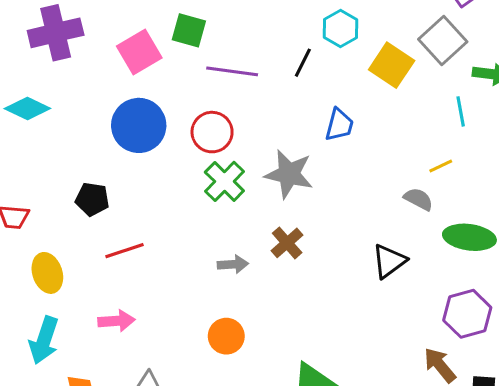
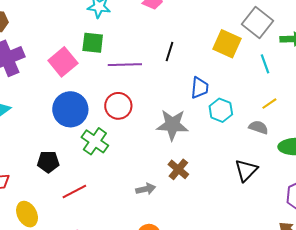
cyan hexagon: (341, 28) -> (221, 110), moved
cyan line: (461, 111) -> (265, 64), moved
green cross: (224, 181) -> (95, 141), moved

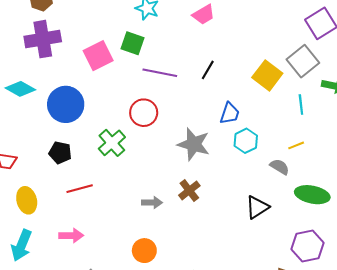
blue circle: (70, 109) -> (66, 104), moved

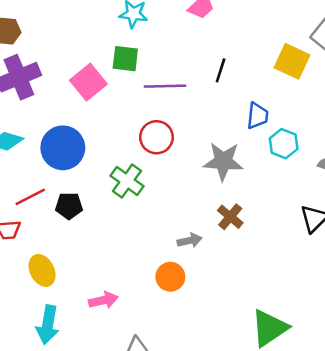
red line: (80, 189) -> (30, 197), moved
orange circle: (144, 251) -> (170, 277), moved

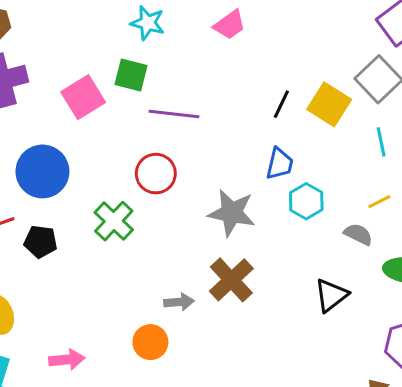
black line: (221, 70) -> (281, 104), moved
brown cross: (230, 217) -> (231, 280), size x1.4

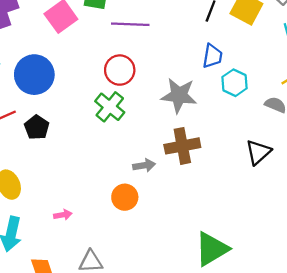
green cross: (114, 221) -> (110, 107), moved
black pentagon: (41, 242) -> (37, 127), turned 30
brown cross: (231, 280) -> (182, 146), turned 36
pink arrow: (67, 360) -> (63, 215), size x0.7

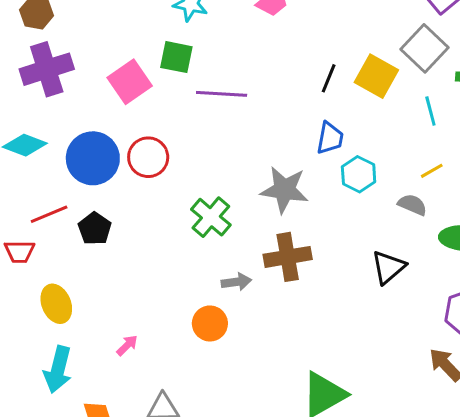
red circle: (120, 70) -> (148, 157), moved
green cross: (110, 107) -> (211, 217), moved
pink arrow: (63, 215) -> (127, 345), turned -36

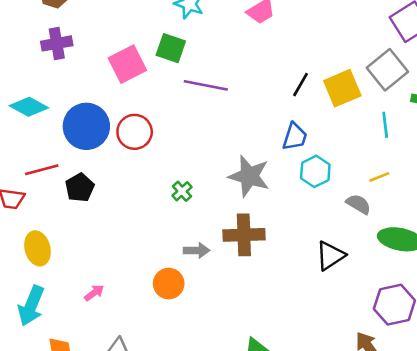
purple cross: (47, 69) -> (57, 43), size x0.7
yellow square: (376, 76) -> (342, 88), turned 30
green cross: (211, 217) -> (182, 191), size x0.6

